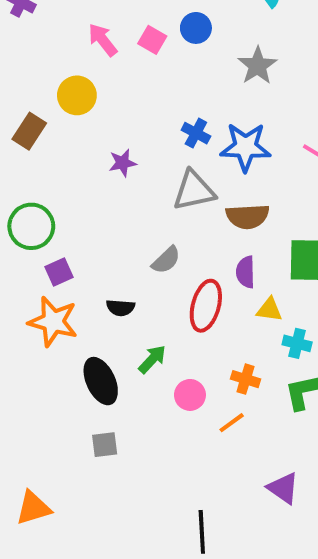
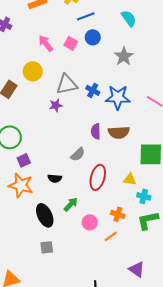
gray triangle: (194, 191) -> (67, 84), moved
purple semicircle: (246, 272) -> (96, 131), moved

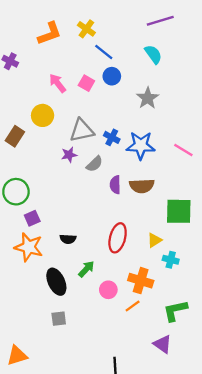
blue line: (86, 16) -> (104, 52), turned 60
gray semicircle: (78, 154) -> (94, 164), moved
yellow triangle: (130, 179) -> (155, 240), turned -40
orange cross: (118, 214) -> (141, 281), size x1.5
green L-shape: (148, 220) -> (175, 311), moved

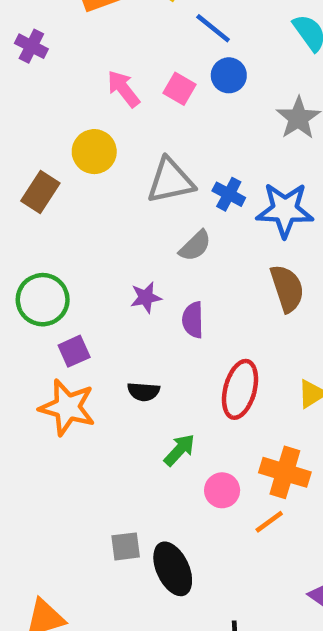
purple star: (69, 155) -> (146, 297), moved
purple semicircle: (115, 185) -> (193, 320), moved
brown semicircle: (142, 186) -> (287, 288), turned -105
black ellipse: (56, 282) -> (173, 569), moved

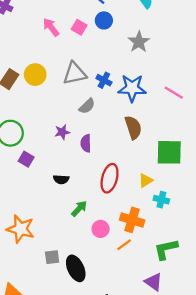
yellow circle: (94, 152) -> (35, 75), moved
purple square: (74, 351) -> (26, 159), turned -35
orange star: (67, 407) -> (21, 229), moved

